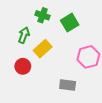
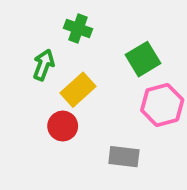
green square: (70, 23) -> (143, 59), moved
red circle: (23, 66) -> (63, 126), moved

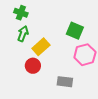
green cross: (78, 28) -> (21, 13), moved
green square: (143, 59) -> (75, 31), turned -36

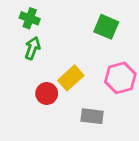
green square: (75, 31) -> (106, 27), moved
yellow rectangle: (41, 47) -> (71, 78), moved

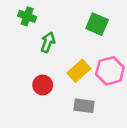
green arrow: (32, 48) -> (48, 42), moved
yellow rectangle: (71, 78) -> (79, 71), moved

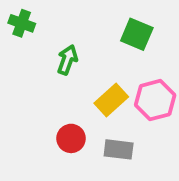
green cross: (27, 16) -> (22, 23), moved
red circle: (43, 85) -> (71, 138), moved

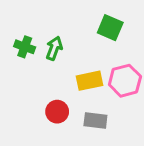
green cross: (22, 23) -> (25, 47), moved
yellow rectangle: (111, 100) -> (90, 81), turned 30

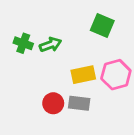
green arrow: (54, 48) -> (50, 45), turned 50
gray rectangle: (95, 120) -> (79, 103), moved

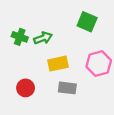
yellow rectangle: (83, 75) -> (58, 64), moved
red circle: (53, 103) -> (26, 88), moved

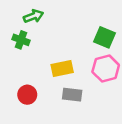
green square: (87, 22) -> (104, 37), moved
green arrow: (43, 38) -> (33, 16), moved

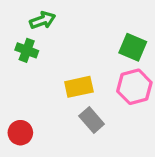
red circle: (27, 95) -> (20, 133), moved
gray rectangle: (72, 95) -> (92, 120), turned 42

